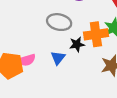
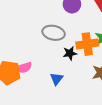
blue triangle: (58, 58) -> (57, 79), moved

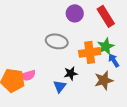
black star: (70, 53) -> (71, 73), moved

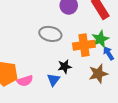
pink semicircle: (28, 75) -> (25, 81), moved

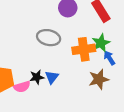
black star: (65, 67) -> (37, 77), moved
blue triangle: (53, 80) -> (52, 77), moved

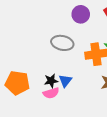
pink semicircle: (22, 87) -> (51, 93), moved

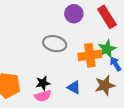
blue triangle: (65, 81) -> (74, 87), moved, turned -40

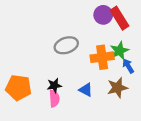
purple circle: (74, 14) -> (103, 15), moved
gray ellipse: (55, 44) -> (66, 45), turned -30
pink semicircle: (43, 96) -> (54, 99), turned -77

